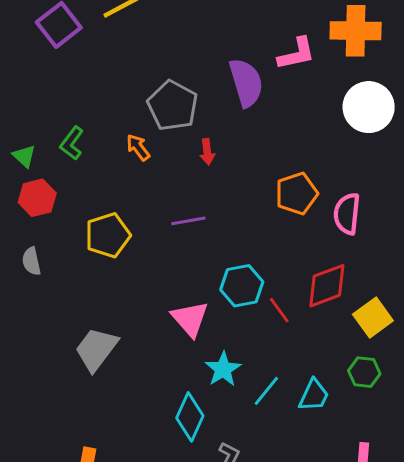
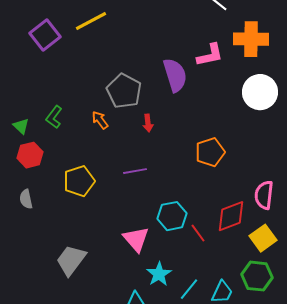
pink semicircle: (347, 214) -> (264, 195), moved
green hexagon: (364, 372) -> (257, 276), size x1.4

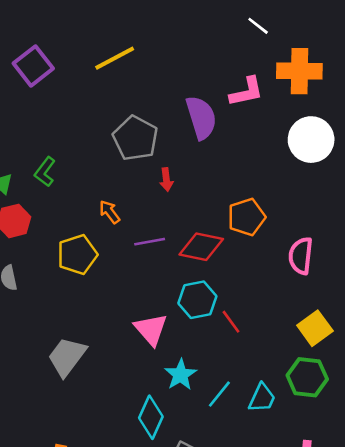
yellow line: (91, 21) -> (115, 58), moved
orange arrow: (100, 120) -> (110, 212), moved
pink semicircle: (264, 195) -> (301, 256), moved
red diamond: (231, 216) -> (201, 247), moved, turned 32

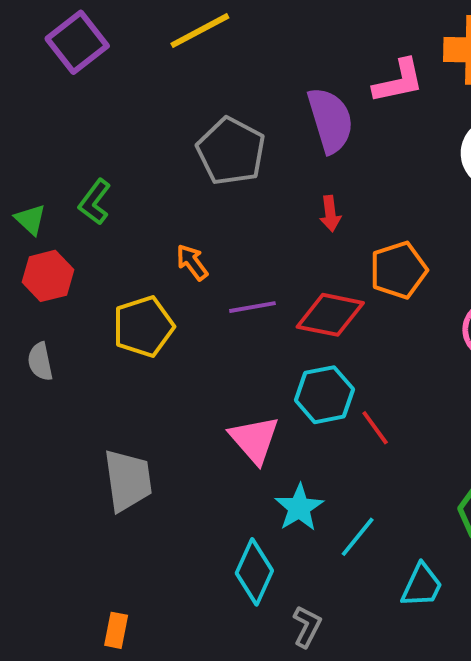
red arrow: (166, 180) -> (330, 214), moved
gray trapezoid: (67, 357) -> (128, 480), turned 135
cyan trapezoid: (262, 398) -> (422, 586), moved

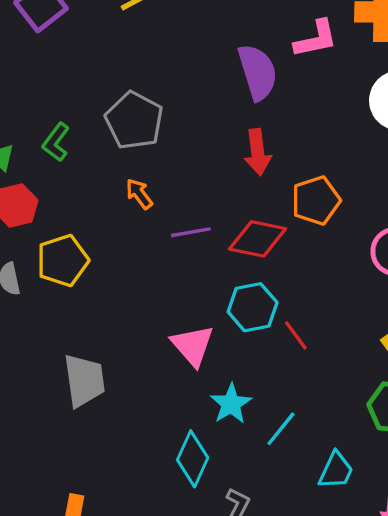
gray pentagon: (231, 151) -> (134, 121), moved
red arrow: (330, 214) -> (258, 152), size x1.5
yellow pentagon: (143, 327) -> (63, 260), moved

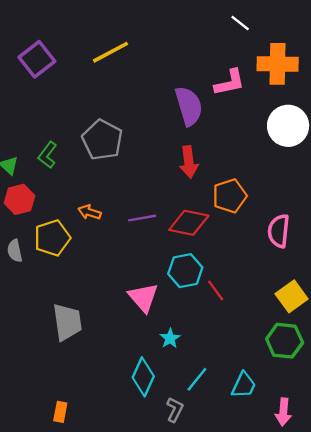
orange arrow: (139, 194) -> (90, 212), moved, turned -35
cyan star: (231, 404) -> (170, 338), size x0.7
cyan line: (281, 429) -> (197, 379), moved

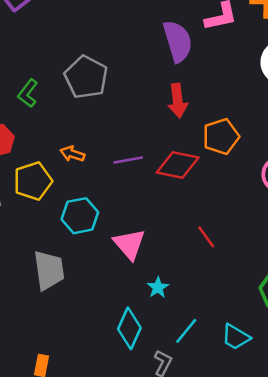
cyan hexagon: (185, 271) -> (80, 216), moved
cyan trapezoid: (244, 385) -> (236, 337), turned 96

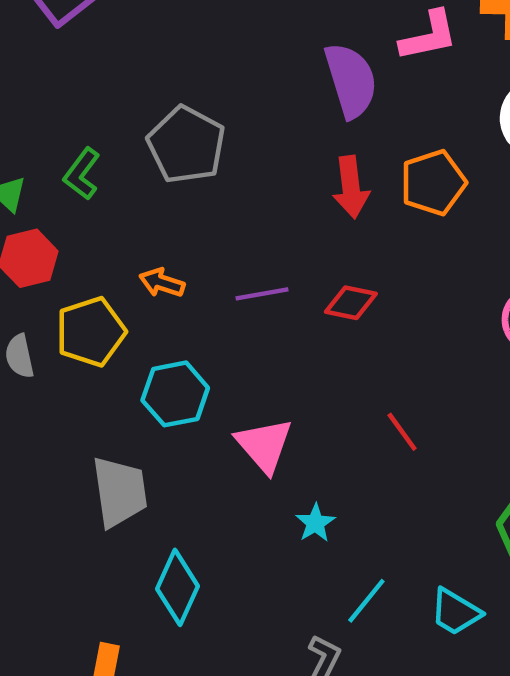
orange pentagon: (221, 137) -> (433, 183), moved
red diamond: (178, 165) -> (351, 303), size x0.7
cyan diamond: (129, 328) -> (177, 587), moved

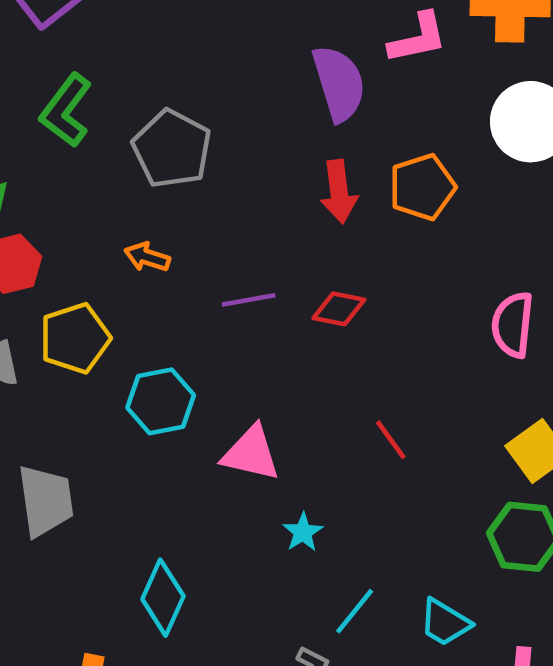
green L-shape: (82, 174) -> (66, 110), moved, size x1.4
orange arrow: (162, 283) -> (147, 257), moved
pink triangle: (264, 445) -> (251, 453), turned -36
gray trapezoid: (120, 492) -> (46, 501), moved

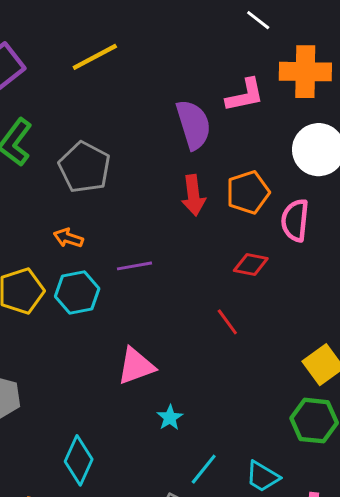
red diamond: (339, 309) -> (251, 264), moved
pink semicircle: (513, 325) -> (295, 220), moved
cyan hexagon: (161, 401) -> (77, 292), moved
red line: (391, 440) -> (227, 322), moved
pink triangle: (251, 453) -> (136, 366), turned -33

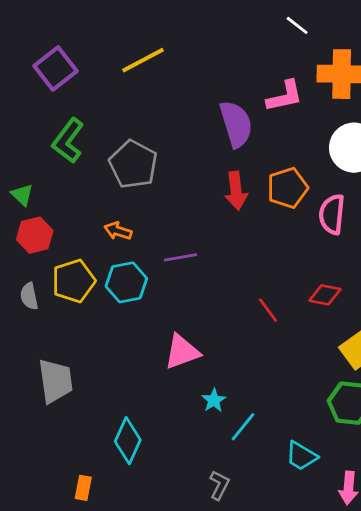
red diamond: (251, 264) -> (325, 295), moved
cyan line: (204, 469) -> (243, 427), moved

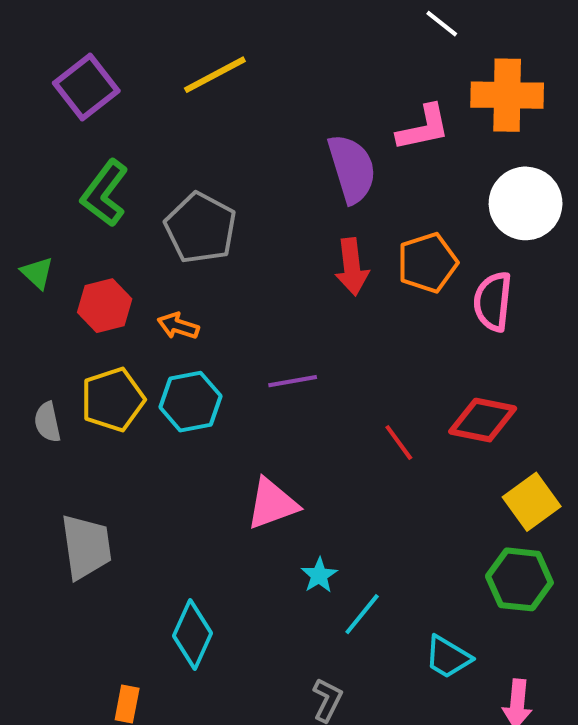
red hexagon: (35, 235) -> (105, 306), moved
purple line: (180, 257) -> (293, 381), moved
red diamond: (325, 295) -> (483, 420), size x1.4

